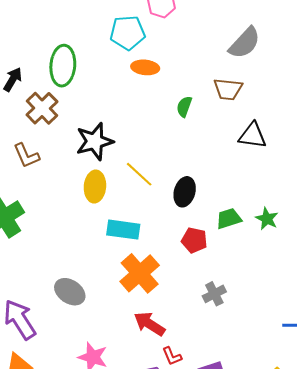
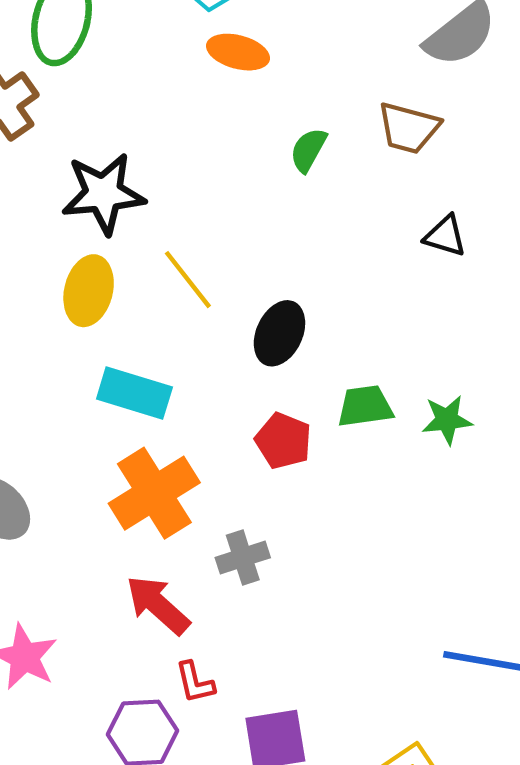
black triangle: (253, 136) -> (445, 236), size x0.7
green star: (267, 219) -> (447, 420), turned 30
gray cross: (214, 294) -> (243, 558), moved

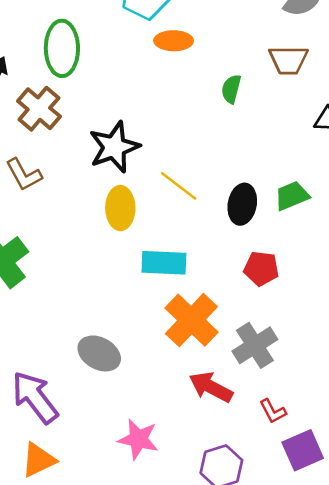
green trapezoid: (365, 406) -> (292, 196), moved
gray cross: (243, 558) -> (255, 345), size x1.4
red L-shape: (195, 682) -> (273, 411), moved

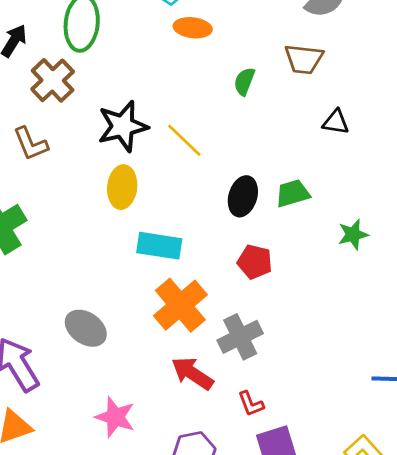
yellow line: (179, 186) -> (184, 140), moved

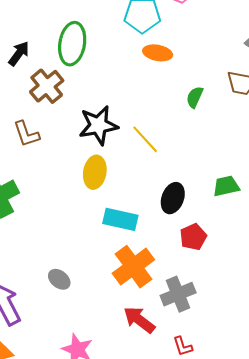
black ellipse: (243, 196) -> (173, 198), moved
red pentagon: (255, 262) -> (193, 237), turned 30
gray ellipse: (86, 328) -> (59, 279), size x0.7

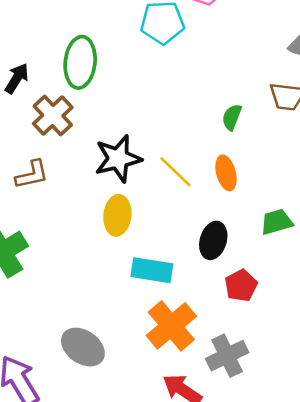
orange ellipse: (158, 53) -> (226, 173), moved, turned 68
brown L-shape: (26, 134) -> (32, 175), turned -80
gray ellipse: (59, 279) -> (83, 347), size x1.6

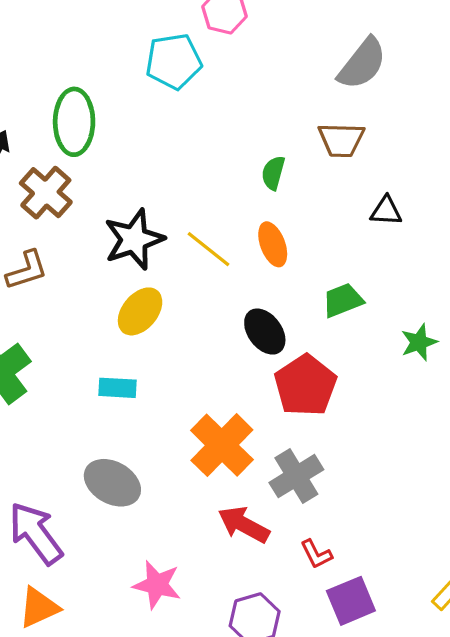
yellow ellipse: (117, 215) -> (140, 311), turned 39
black ellipse: (213, 240) -> (265, 332), turned -48
cyan rectangle: (152, 270) -> (118, 388), moved, size x0.7
red pentagon: (241, 286) -> (305, 385), size x1.5

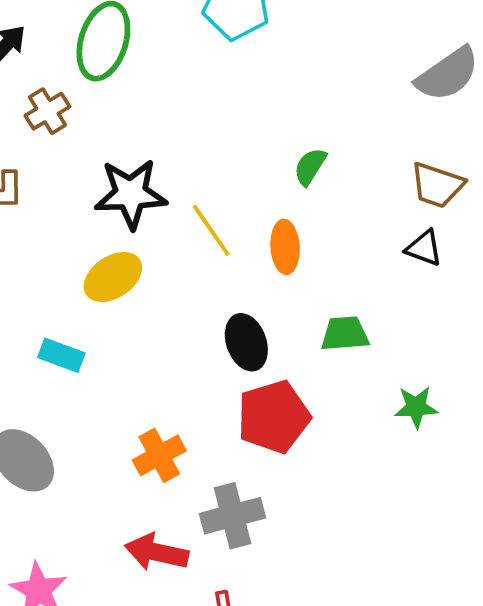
brown trapezoid: (341, 140) -> (437, 185), moved
brown cross: (46, 193) -> (47, 111), size x0.7
orange cross: (222, 445) -> (159, 455), size x0.7
red arrow: (244, 525) -> (157, 552), turned -33

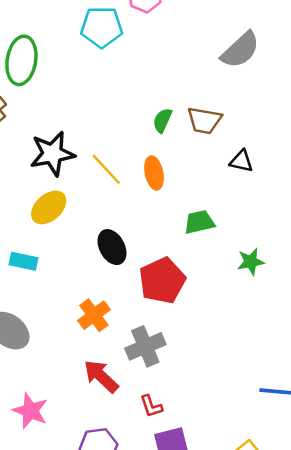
brown trapezoid: (437, 185) -> (204, 120), moved
black ellipse: (246, 342) -> (112, 247), moved
red arrow: (157, 552) -> (101, 376), turned 39

